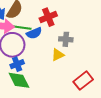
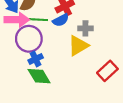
blue semicircle: (34, 33) -> (61, 20), moved
yellow triangle: (58, 55) -> (78, 46), size x1.5

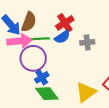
yellow triangle: (78, 46) -> (86, 92), moved

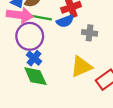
blue cross: (42, 77) -> (34, 58), turned -32
yellow triangle: (86, 92) -> (81, 67), moved

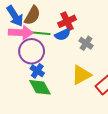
gray cross: (90, 33) -> (86, 43), turned 32

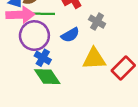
blue semicircle: (63, 35) -> (70, 35), moved
yellow triangle: (81, 75) -> (94, 59), turned 30

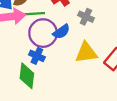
purple circle: (34, 36) -> (43, 33), moved
green diamond: (47, 77) -> (27, 76), moved, turned 45

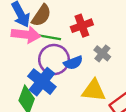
blue cross: (37, 56) -> (42, 82), size x1.6

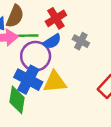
blue semicircle: (73, 63) -> (52, 41), moved
yellow triangle: (94, 90) -> (55, 82), moved

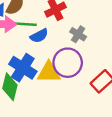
blue semicircle: (52, 41) -> (39, 36), moved
purple circle: (36, 56) -> (68, 63), moved

